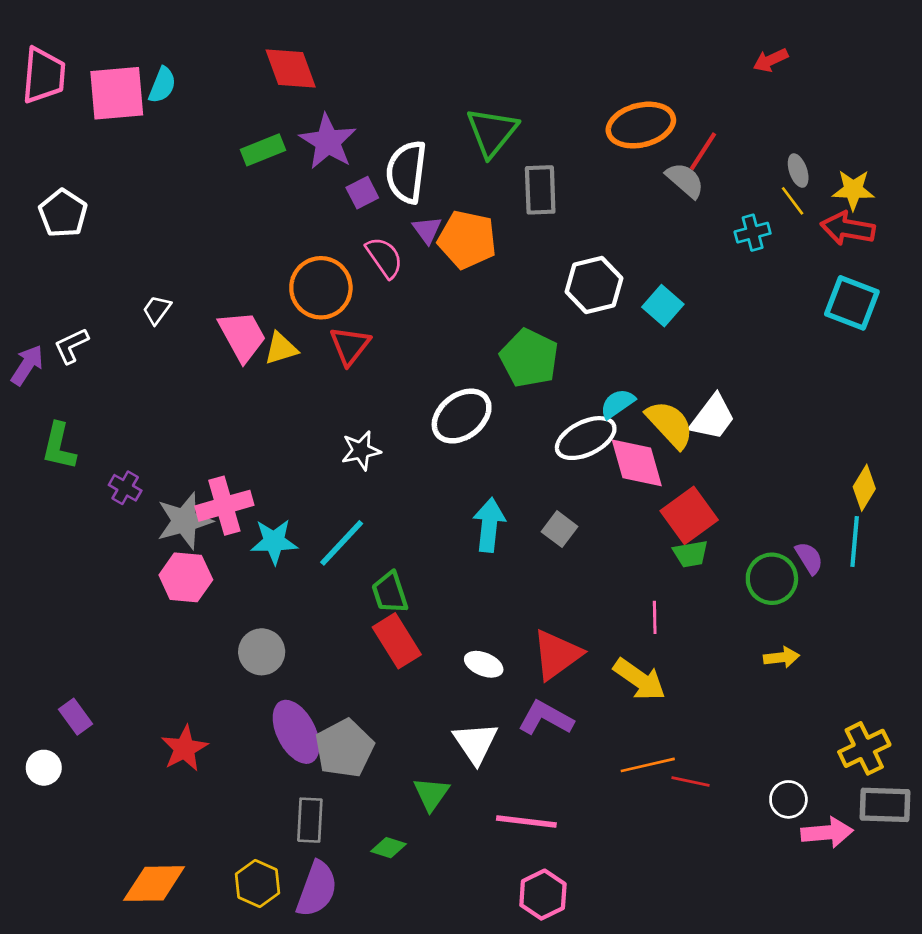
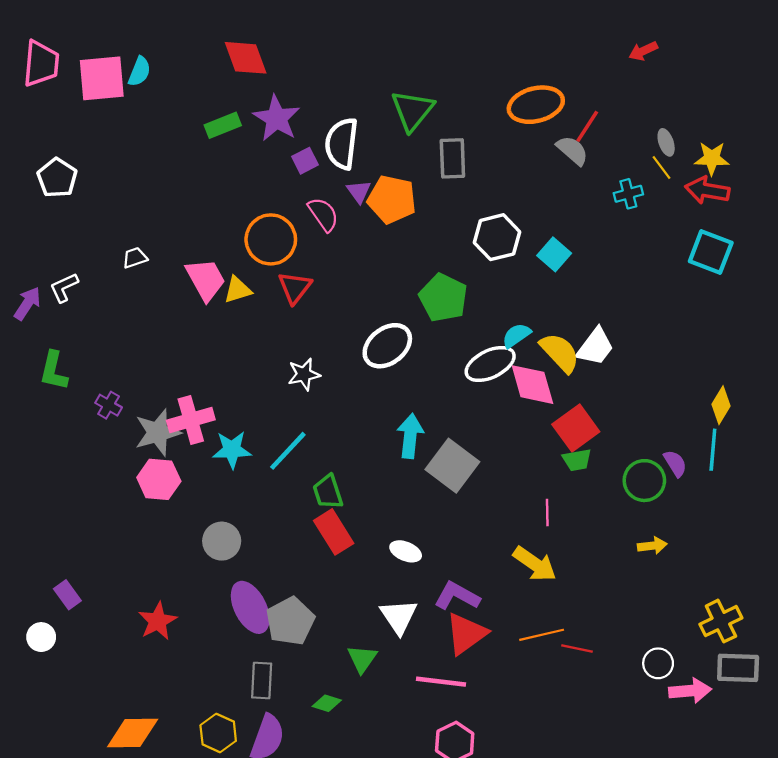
white trapezoid: (157, 310) -> (135, 258), turned 35
gray square: (560, 529) -> (452, 466), moved, size x1.8
red triangle: (557, 655) -> (466, 634), moved

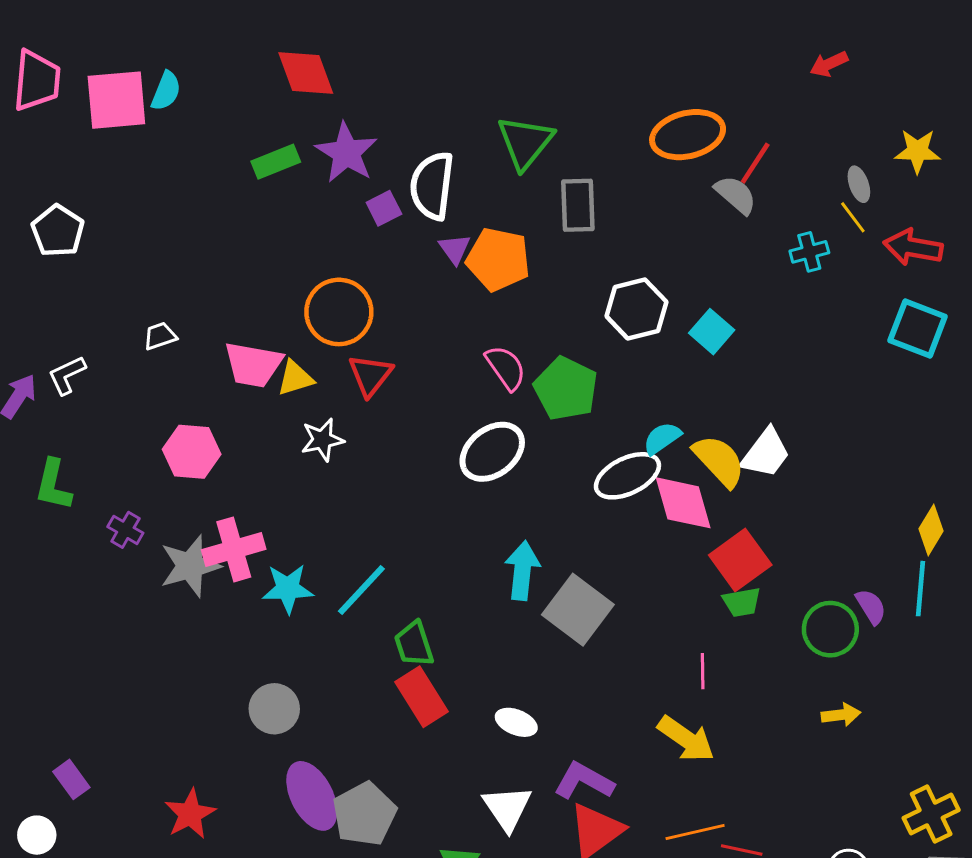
yellow star: (712, 158) -> (918, 151), moved
pink semicircle: (323, 214) -> (506, 368), moved
pink trapezoid: (206, 279) -> (253, 365), turned 129
white star: (304, 374) -> (322, 440), moved
pink hexagon: (159, 479) -> (192, 452), moved

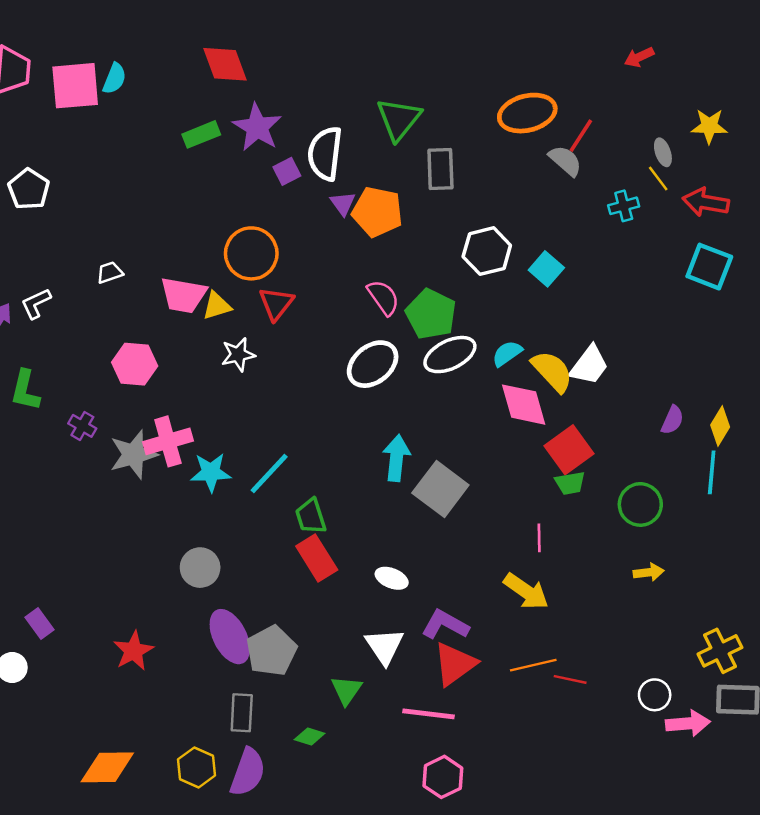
white ellipse: (627, 476) -> (450, 355), moved
purple semicircle: (871, 607) -> (672, 420), moved, turned 56

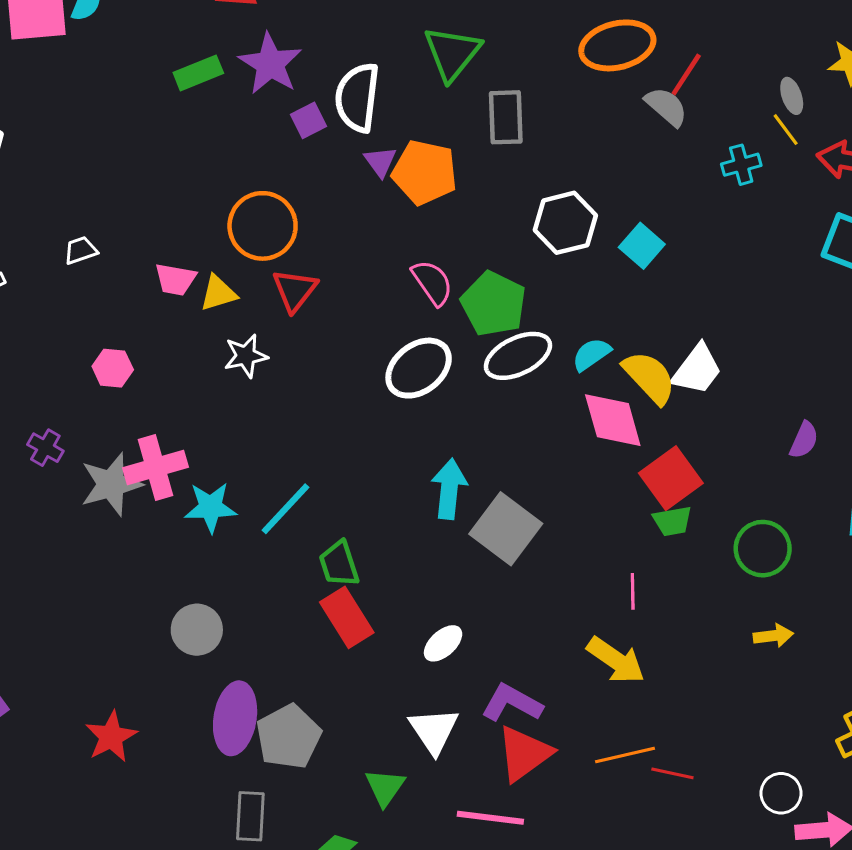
pink trapezoid: (183, 295) -> (175, 279), size x0.7
pink hexagon: (135, 364) -> (113, 368), size x0.7
white ellipse: (392, 578) -> (443, 643), turned -64
purple ellipse: (230, 637) -> (235, 718), turned 36

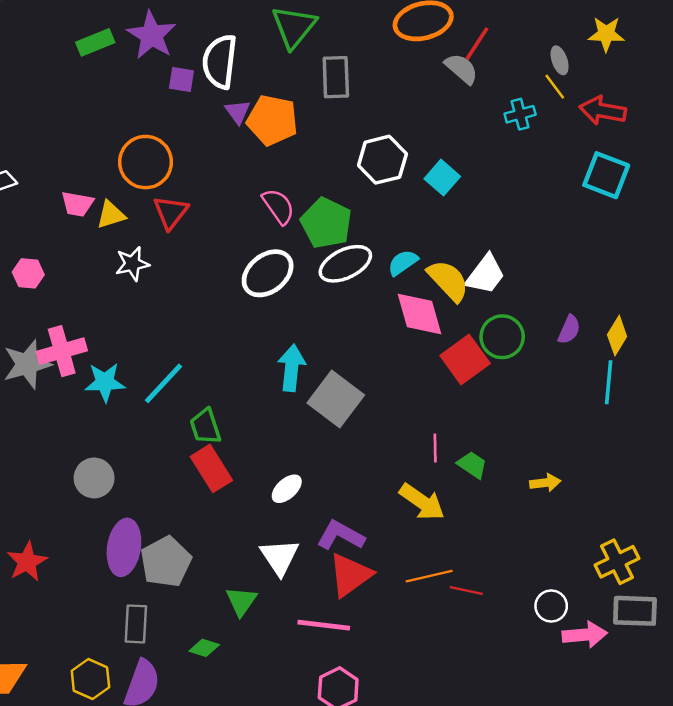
purple square: (308, 120) -> (181, 79), turned 36
green trapezoid: (672, 521) -> (472, 465), moved, turned -136
green circle: (763, 549) -> (502, 337), moved

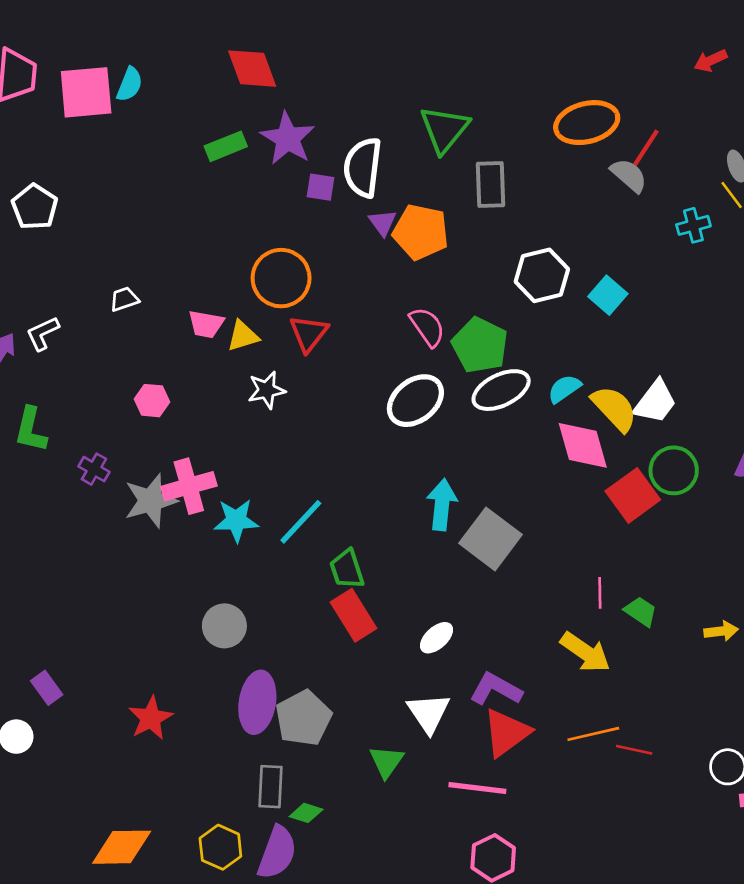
green diamond: (204, 648) -> (306, 813), moved

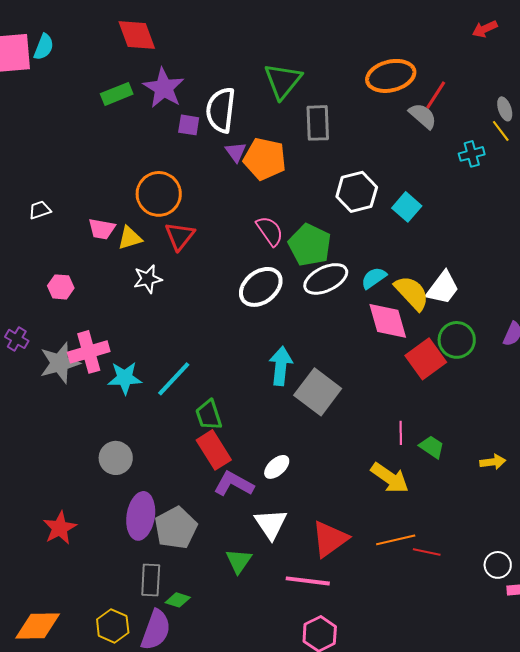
purple L-shape: (496, 689) -> (234, 484), moved

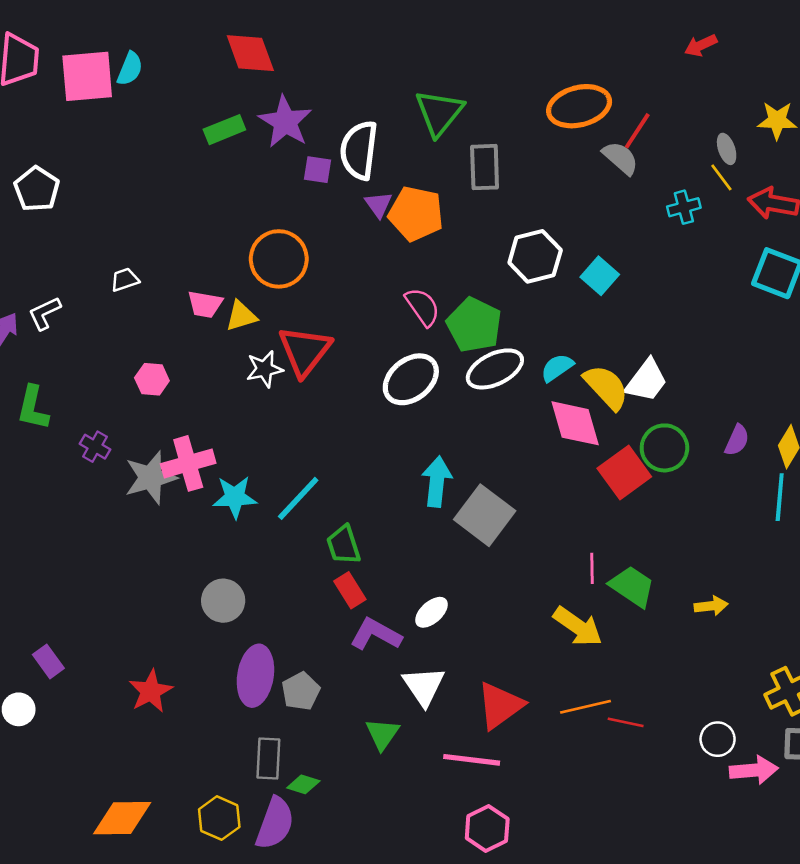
red triangle: (180, 236) -> (305, 351), moved, size x1.4
green trapezoid: (432, 447) -> (632, 586), size x1.4
red rectangle: (214, 450) -> (350, 590), size x0.7
gray pentagon: (176, 528) -> (301, 691), size x0.7

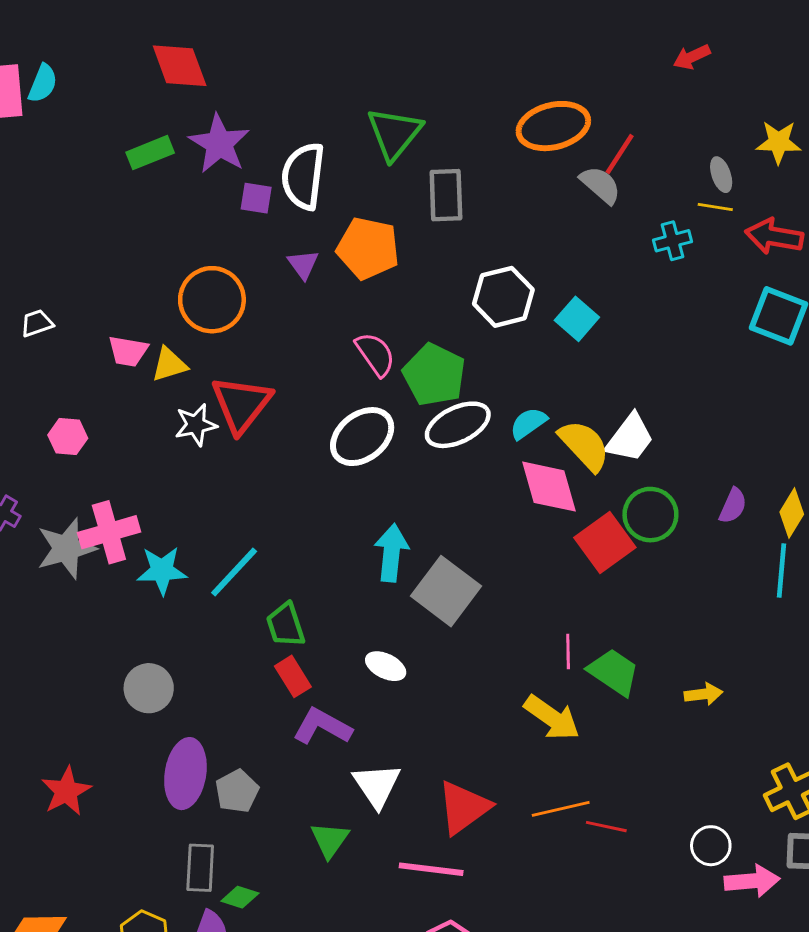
yellow line: (721, 177) -> (715, 207), turned -44
purple triangle: (378, 205) -> (303, 264), moved
white ellipse: (431, 612) -> (386, 666), moved, turned 68

